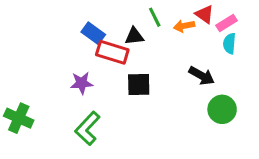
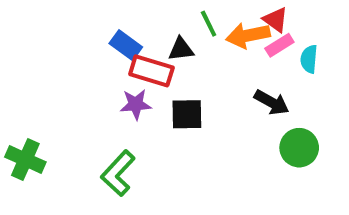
pink rectangle: (227, 23) -> (279, 45), moved
orange arrow: (184, 26) -> (248, 35), size x1.5
purple star: (82, 83) -> (136, 104), moved

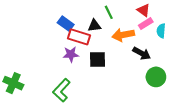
orange arrow: (248, 35) -> (123, 35), moved

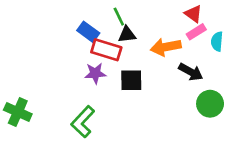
green line: (109, 12) -> (119, 17), moved

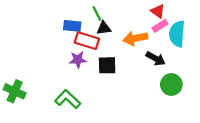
blue rectangle: (88, 32) -> (72, 26), turned -30
cyan semicircle: (217, 41) -> (177, 34), size x1.6
green L-shape: (83, 122) -> (68, 99), turned 90

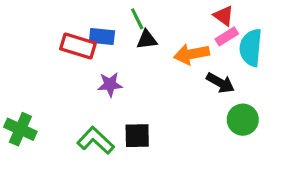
red rectangle: (87, 41) -> (78, 46), moved
black square: (107, 65) -> (137, 136), moved

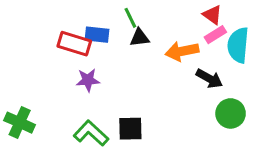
purple star: (110, 84) -> (88, 80), moved

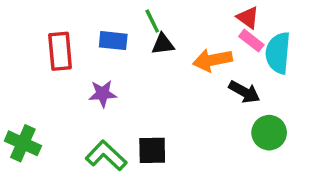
pink rectangle: (215, 35) -> (251, 41), turned 70
red rectangle: (74, 44) -> (60, 51), moved, turned 68

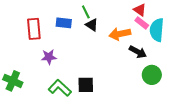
black triangle: (163, 44) -> (92, 25), turned 40
purple star: (103, 94) -> (49, 57), moved

